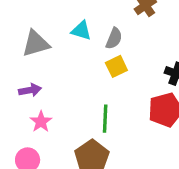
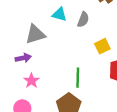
gray triangle: (36, 44) -> (35, 34), moved
yellow square: (116, 66) -> (102, 46), moved

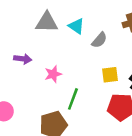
gray triangle: (35, 34) -> (47, 22), moved
pink star: (31, 81) -> (53, 74), moved

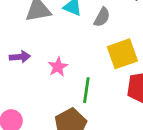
yellow square: (110, 75) -> (122, 54), size x1.5

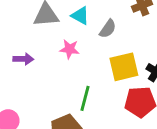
pink star: (58, 67) -> (70, 49), moved, turned 30

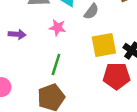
green line: (85, 98) -> (56, 65), moved

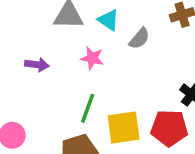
yellow square: (104, 45) -> (124, 128), moved

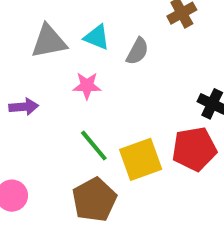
green line: (88, 108) -> (94, 146), turned -48

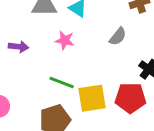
gray semicircle: (137, 51) -> (118, 37), moved
green line: (94, 146) -> (62, 83), turned -40

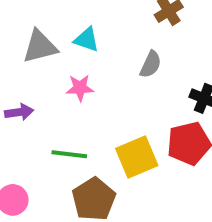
green line: (62, 83) -> (69, 154), moved

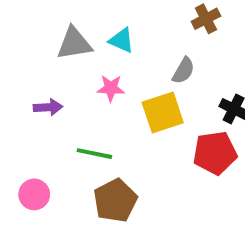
yellow square: (137, 157) -> (163, 113), moved

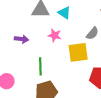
green line: (94, 154) -> (40, 66), turned 66

